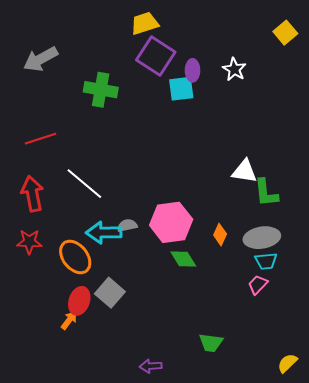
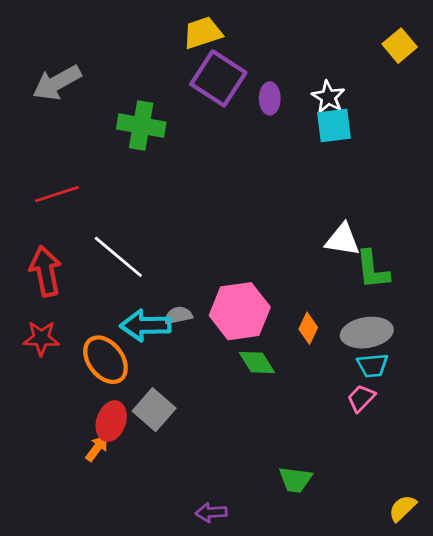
cyan square: (181, 89) -> (334, 126), moved

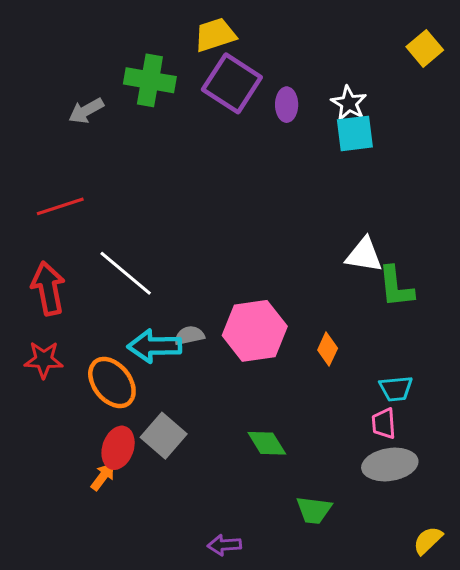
gray arrow: (57, 83) -> (86, 111), moved, size x0.7
green cross: (141, 126) -> (150, 80), moved
gray ellipse: (367, 333) -> (390, 465), moved
green diamond: (257, 363) -> (267, 443), moved
pink trapezoid: (361, 398) -> (384, 424), turned -48

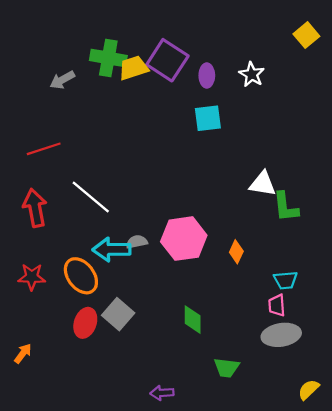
yellow trapezoid: (215, 35) -> (133, 68), moved
cyan square: (355, 133) -> (208, 118), moved
red star: (44, 360) -> (32, 277), moved
green diamond: (267, 443) -> (193, 320), turned 32
orange arrow: (103, 477) -> (23, 353), moved

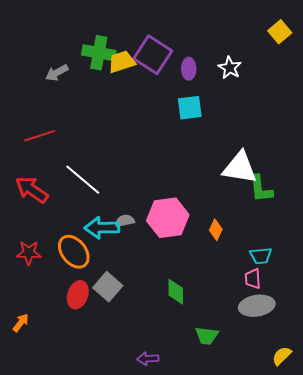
white triangle: (263, 184) -> (240, 168), size x1.4
red arrow: (35, 208) -> (32, 190), turned -44

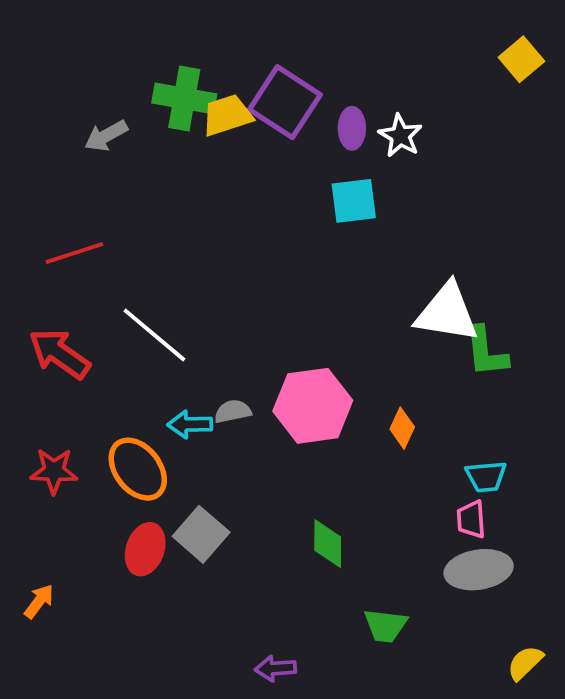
white star: (230, 68) -> (400, 136), moved
cyan arrow: (102, 228) -> (190, 424), size x0.7

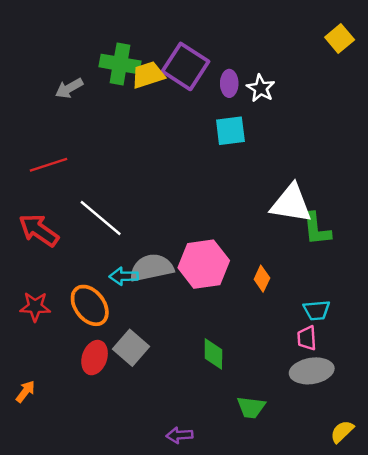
gray semicircle: (233, 411) -> (152, 268), size x1.8

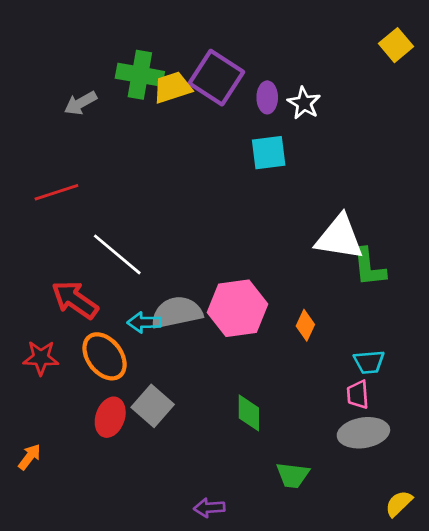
red arrow: (39, 230) -> (75, 300), moved

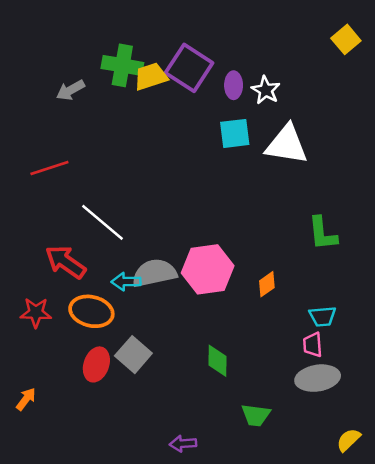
white triangle: (339, 238) -> (287, 145), moved
orange diamond: (305, 325) -> (267, 284), turned 30
orange ellipse: (105, 356) -> (91, 311), turned -39

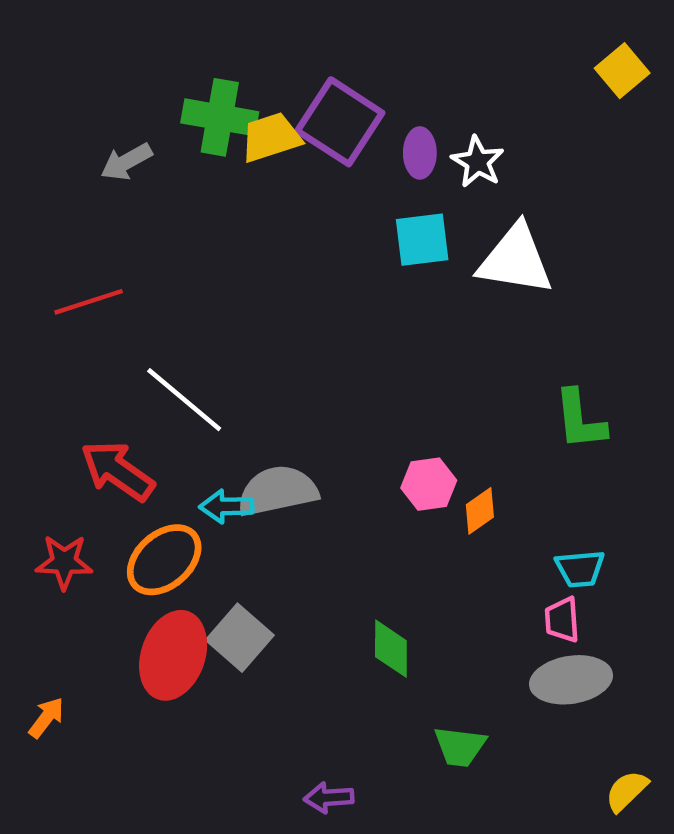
pink hexagon: (208, 269) -> (429, 484), moved, size x0.6
orange ellipse: (91, 311) -> (164, 560), turned -54
red ellipse: (96, 364) -> (173, 655), size x1.4

